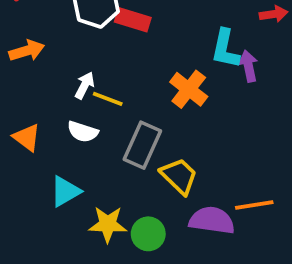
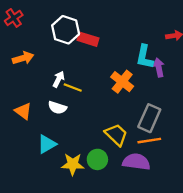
gray rectangle: (142, 145) -> (149, 118), moved
orange line: (254, 205) -> (149, 141), moved
green circle: (148, 234) -> (97, 159), moved

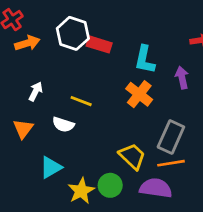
cyan L-shape: (145, 57) -> (145, 60), moved
orange arrow: (23, 58) -> (27, 43), moved
white arrow: (59, 79) -> (36, 91), moved
orange triangle: (23, 111) -> (23, 129), turned 30
yellow star: (73, 164) -> (81, 191), turned -30

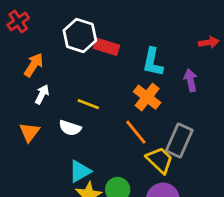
orange arrow: (27, 43) -> (34, 65), moved, turned -40
yellow trapezoid: (132, 156) -> (160, 160), moved
orange line: (171, 163) -> (136, 132), moved, turned 60
cyan triangle: (51, 167) -> (80, 171), moved

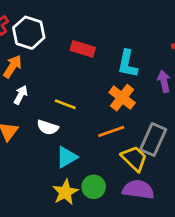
white hexagon: (80, 35) -> (29, 33), moved
orange line: (136, 132) -> (111, 131), turned -70
cyan triangle: (80, 171) -> (67, 157), moved

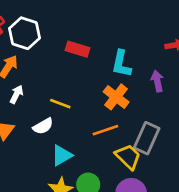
white semicircle: (48, 127) -> (43, 126), turned -48

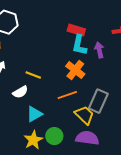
red rectangle: (78, 49) -> (76, 30), moved
purple arrow: (157, 81) -> (99, 50), moved

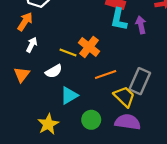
orange cross: (75, 70) -> (89, 47), moved
yellow star: (33, 140) -> (48, 124), moved

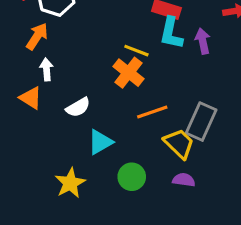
white arrow: (32, 45) -> (46, 69), turned -32
yellow line: (68, 52) -> (136, 51), moved
orange triangle: (22, 75) -> (31, 98), moved, turned -35
purple semicircle: (128, 122) -> (184, 180), size x0.6

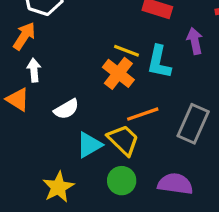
cyan L-shape: (171, 33) -> (159, 62), moved
yellow trapezoid: (179, 144) -> (123, 140), moved
purple semicircle: (184, 180) -> (175, 184), size x1.5

